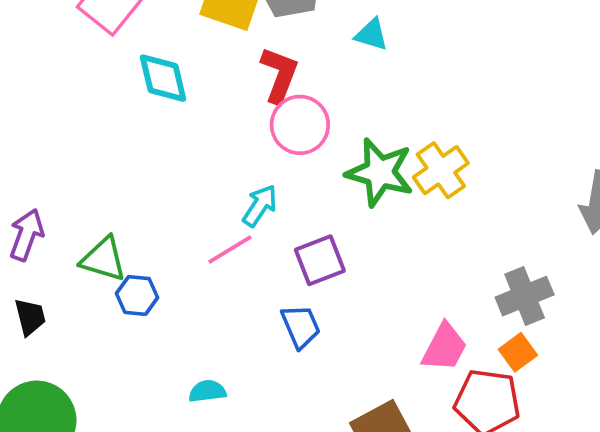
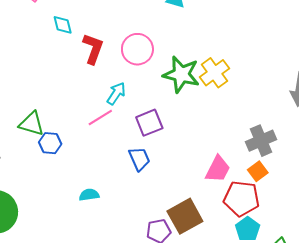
red L-shape: (279, 75) -> (93, 49), moved
cyan diamond: (163, 78) -> (63, 25), size x0.7

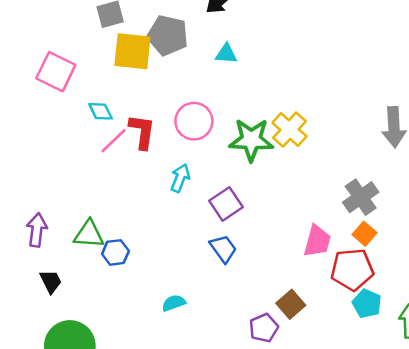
pink line: (100, 118) -> (113, 141), moved
brown square: (185, 216) -> (291, 304), size x0.7

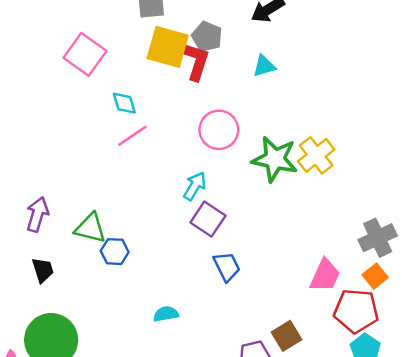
gray pentagon: (168, 35) -> (207, 37), size x0.7
cyan triangle: (226, 54) -> (264, 66), turned -30
red L-shape: (142, 132) -> (196, 62), moved
purple square: (226, 204) -> (208, 219), moved, turned -32

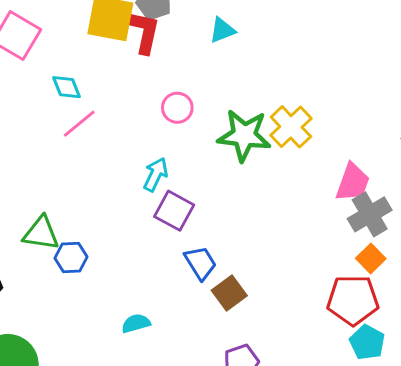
pink circle: (219, 130) -> (177, 108), size x0.7
pink trapezoid: (325, 275) -> (353, 182), moved
brown square: (286, 336) -> (229, 293), moved

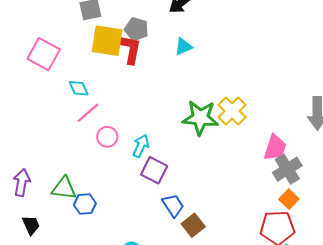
pink circle: (177, 108) -> (107, 137), moved

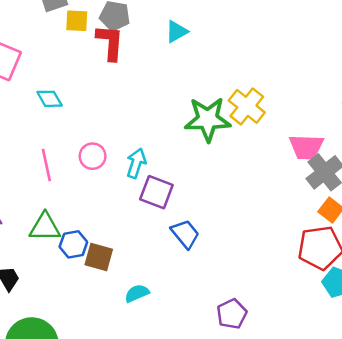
yellow square: (107, 41) -> (77, 21), moved, size x0.6
pink line: (88, 113) -> (46, 165), moved, turned -55
pink trapezoid: (275, 148) -> (306, 147), turned 80
brown square: (193, 225) -> (99, 257), moved, turned -30

